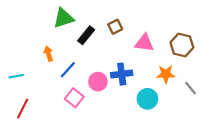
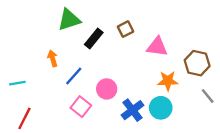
brown hexagon: (182, 45) -> (197, 63), moved
blue cross: (122, 74) -> (133, 110), moved, turned -30
orange star: (166, 74) -> (168, 81), moved

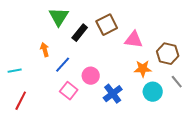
green triangle: (69, 20) -> (59, 17), turned -40
brown square: (125, 29) -> (107, 25), size x1.5
cyan circle: (161, 108) -> (153, 92), moved

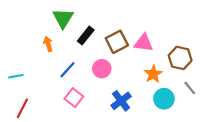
brown square: (107, 25) -> (117, 42), moved
orange arrow: (45, 50) -> (48, 44), moved
orange star: (143, 69) -> (153, 74), turned -30
pink circle: (91, 76) -> (102, 69), moved

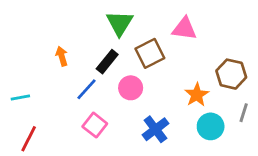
green triangle: (63, 18) -> (120, 23), moved
black rectangle: (86, 35) -> (107, 62), moved
pink triangle: (144, 43) -> (184, 29), moved
gray line: (190, 88) -> (244, 113), turned 56

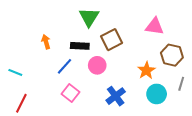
pink triangle: (184, 29) -> (155, 26), moved
black rectangle: (107, 62) -> (80, 46), turned 54
cyan line: (20, 97) -> (15, 72), turned 32

